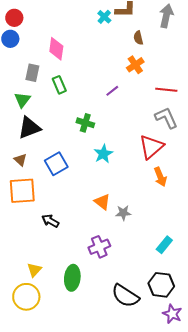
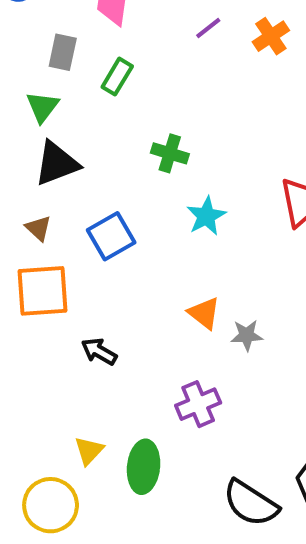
green rectangle: (59, 85) -> (117, 77), turned 54
purple line: (112, 91) -> (208, 28), moved
yellow triangle: (34, 270) -> (89, 451), moved

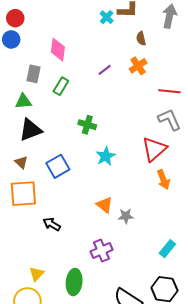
purple line: (208, 28) -> (105, 70), moved
green triangle: (42, 107) -> (23, 101), turned 48
yellow triangle: (89, 451) -> (37, 274), moved

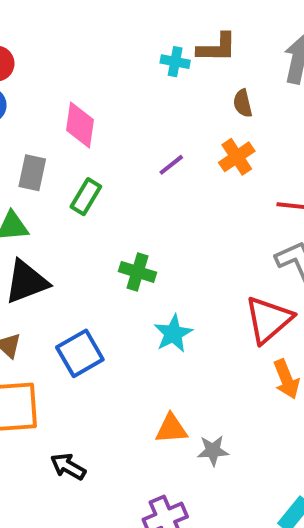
cyan cross: (107, 17) -> (175, 62), turned -32
orange triangle: (105, 205) -> (171, 429), turned -42

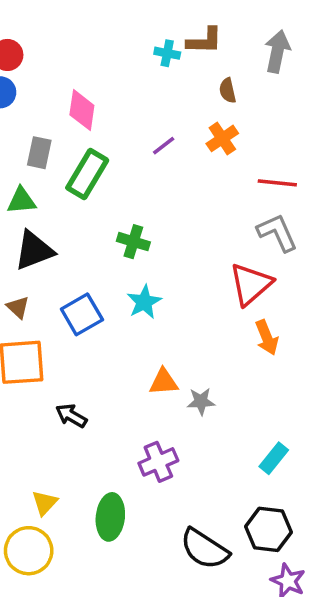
green rectangle: (86, 197) -> (87, 174), size x1.5
cyan star: (173, 333) -> (144, 302), moved

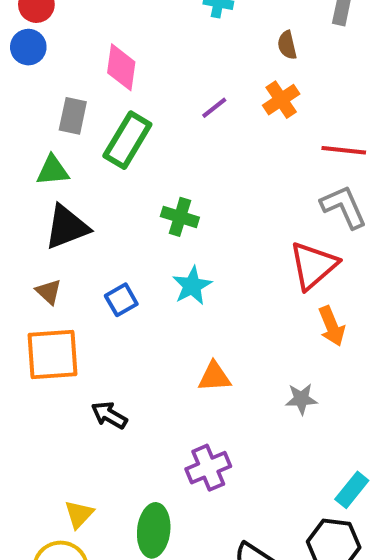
blue square: (82, 314) -> (121, 300), size x0.7
gray star: (201, 401) -> (301, 399), moved
cyan rectangle: (274, 458) -> (352, 490), moved

